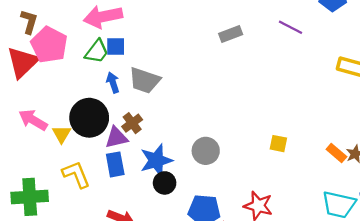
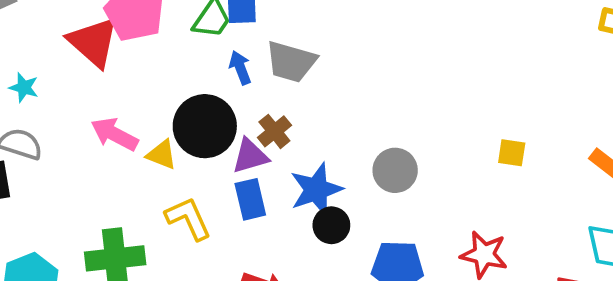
red triangle: (23, 62) -> (93, 42), turned -32
yellow triangle: (62, 134) -> (162, 155), turned -36

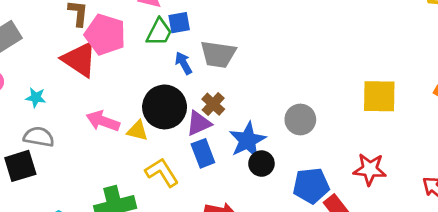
yellow square: (512, 153) -> (379, 96), size x1.8

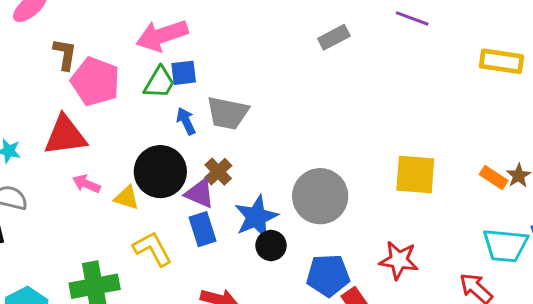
red triangle: (79, 59) -> (65, 135), moved, turned -45
gray circle: (300, 120) -> (320, 196), size x1.5
pink arrow: (103, 121) -> (86, 184), size x0.7
purple triangle: (199, 123) -> (200, 193), turned 44

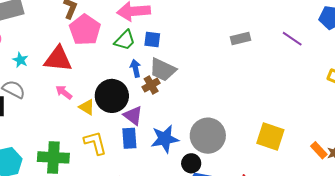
blue square: (184, 73) -> (152, 40), moved
brown cross: (218, 172) -> (151, 85), moved
black circle: (271, 245) -> (191, 163), moved

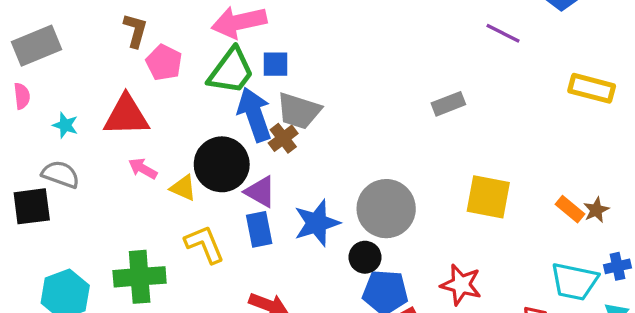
pink pentagon: (85, 30) -> (164, 63), size x0.7
gray rectangle: (241, 39) -> (448, 104), moved
green trapezoid: (125, 40) -> (231, 71), size x1.4
blue arrow: (136, 68) -> (254, 114), size x1.8

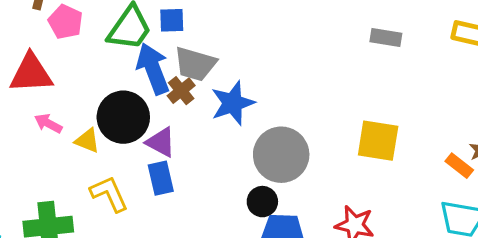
gray rectangle: (448, 104) -> (386, 37), moved, turned 32
orange rectangle: (570, 209) -> (459, 166), moved
blue star: (317, 223) -> (233, 103), moved

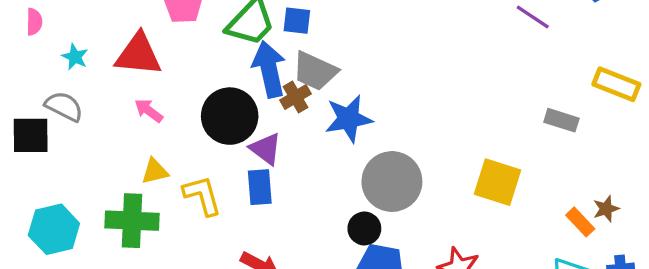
gray rectangle: (386, 37) -> (561, 120), moved
yellow triangle: (87, 141) -> (155, 171), moved, turned -44

